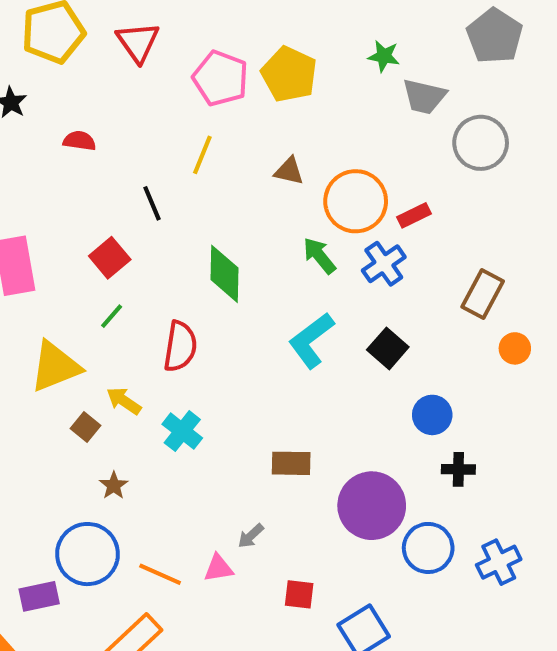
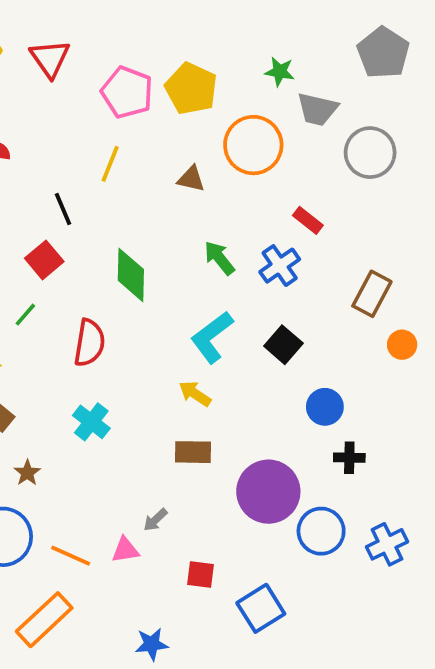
orange circle: (356, 201) -> (253, 145), moved
red rectangle: (414, 215) -> (308, 220), turned 64
red square: (110, 258) -> (44, 260), moved
yellow arrow: (124, 401) -> (195, 394), moved

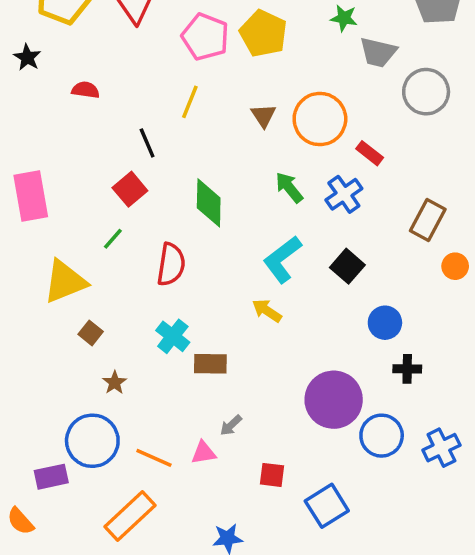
orange circle: (253, 145) -> (320, 119), moved
brown triangle: (191, 179) -> (263, 116), turned 44
brown rectangle: (193, 452) -> (210, 364), moved

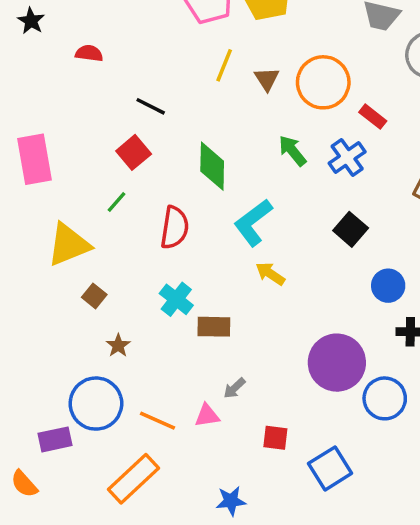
yellow line: (190, 102) -> (224, 65), moved
black line: (147, 143) -> (151, 106), turned -40
cyan L-shape: (282, 259) -> (253, 222), moved

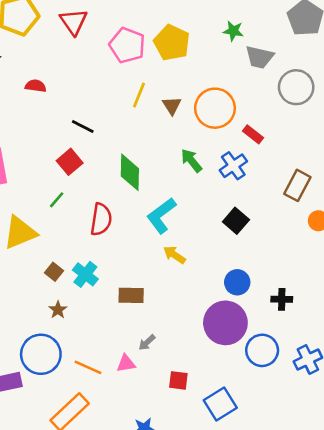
blue circle: (388, 286) -> (237, 282), moved
brown square: (94, 296) -> (54, 272), moved
cyan cross: (176, 299) -> (85, 274), moved

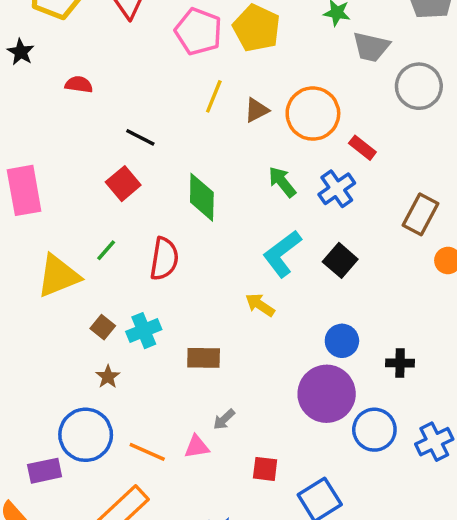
brown triangle: (172, 106) -> (257, 110), turned 36
green line: (57, 200) -> (106, 250), moved
cyan L-shape: (161, 216) -> (282, 254), moved
cyan cross: (85, 274) -> (144, 331), turned 30

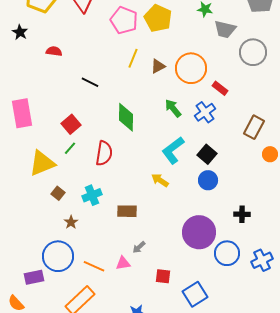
red square: (123, 184) -> (71, 124), moved
brown square: (103, 327) -> (58, 193), moved
blue circle: (342, 341) -> (208, 180), moved

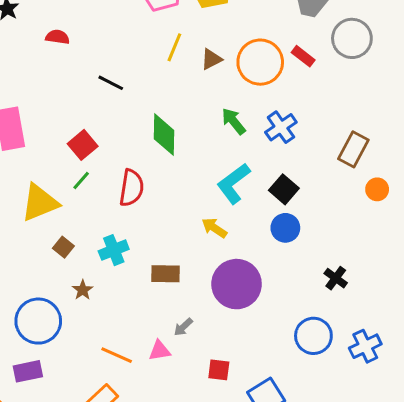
red rectangle: (220, 88) -> (303, 56), moved
black cross: (242, 214) -> (336, 278), turned 35
purple circle: (199, 232) -> (237, 284), moved
blue circle: (58, 256) -> (38, 321), moved

